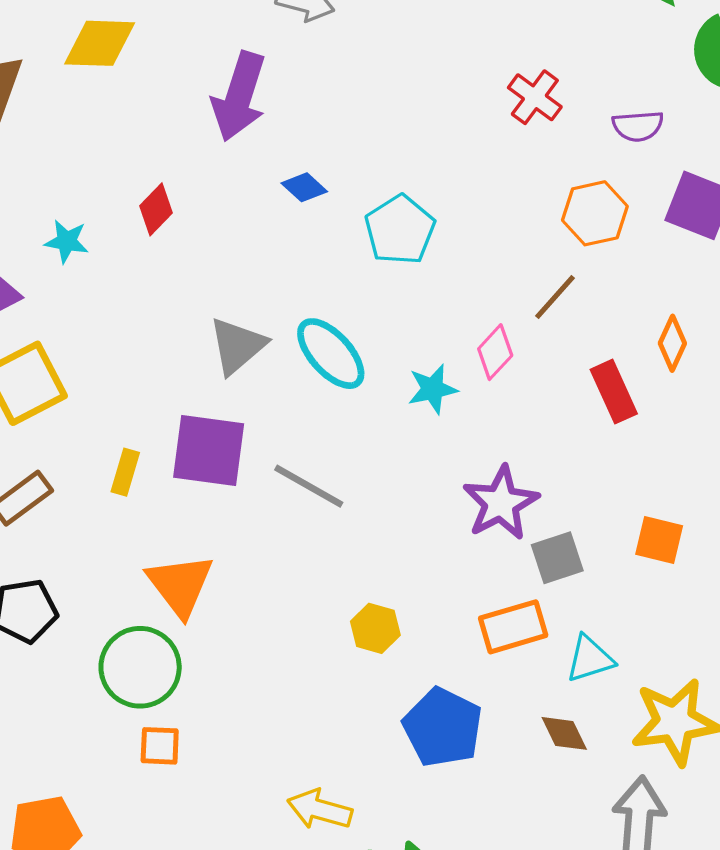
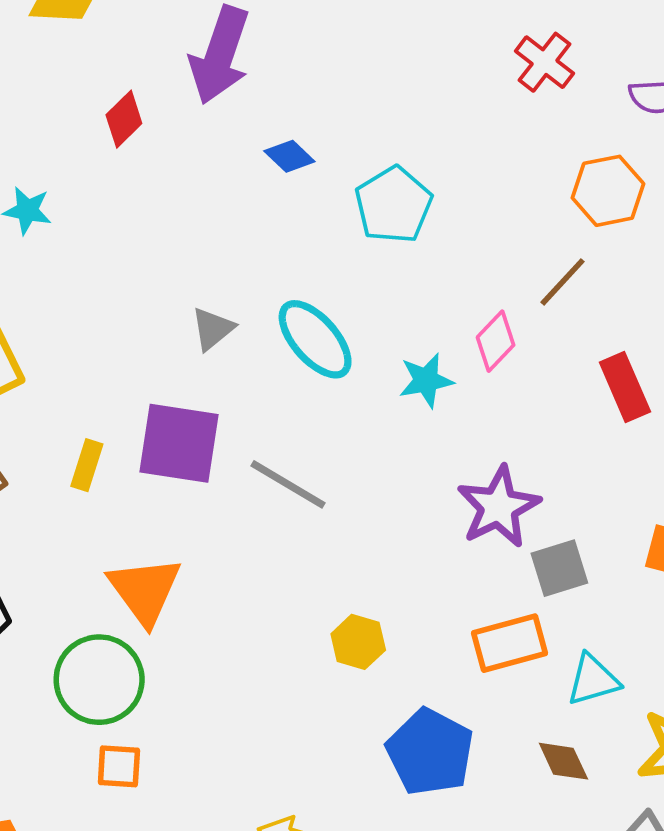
red diamond: (156, 209) -> (124, 119), moved
gray triangle: (237, 346) -> (213, 329), size x0.7

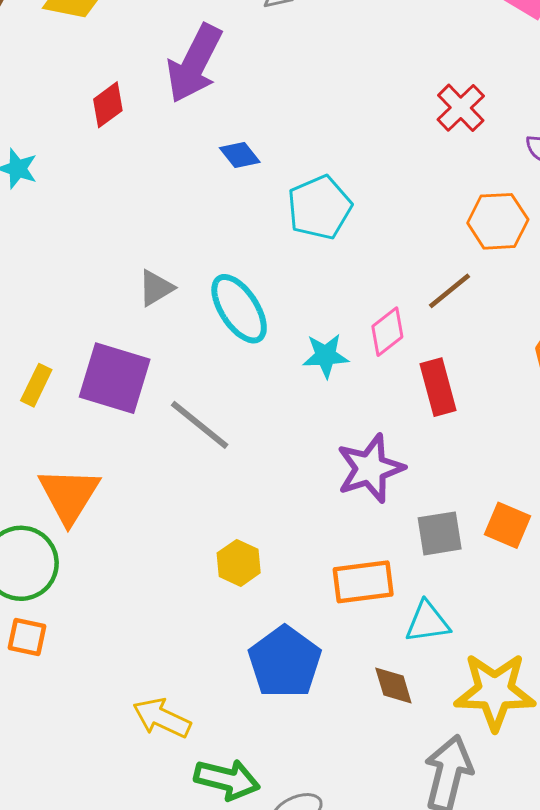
red rectangle: (625, 387) -> (438, 387), moved
gray square: (559, 568) -> (440, 533), moved

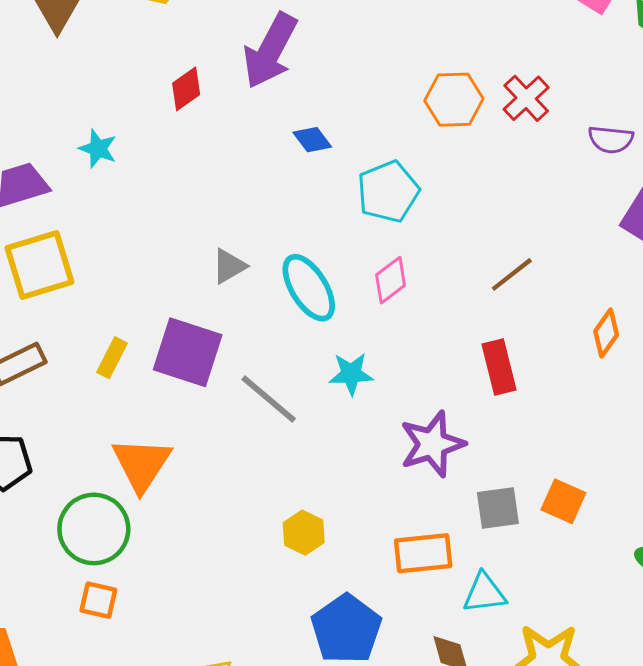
orange hexagon: (498, 221) -> (454, 100), moved
pink diamond: (387, 332) -> (391, 280), moved
cyan star: (326, 356) -> (351, 374), moved

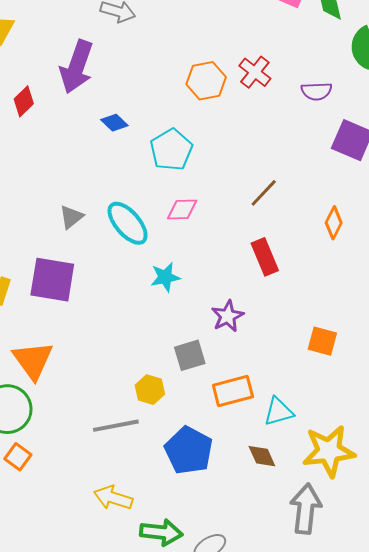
pink diamond: (391, 280) -> (182, 210), turned 44
gray line: (269, 399) -> (116, 426), moved, turned -42
purple star: (432, 444) -> (228, 316), size x0.7
gray square: (498, 508) -> (190, 355), moved
orange square: (98, 600) -> (18, 457), turned 32

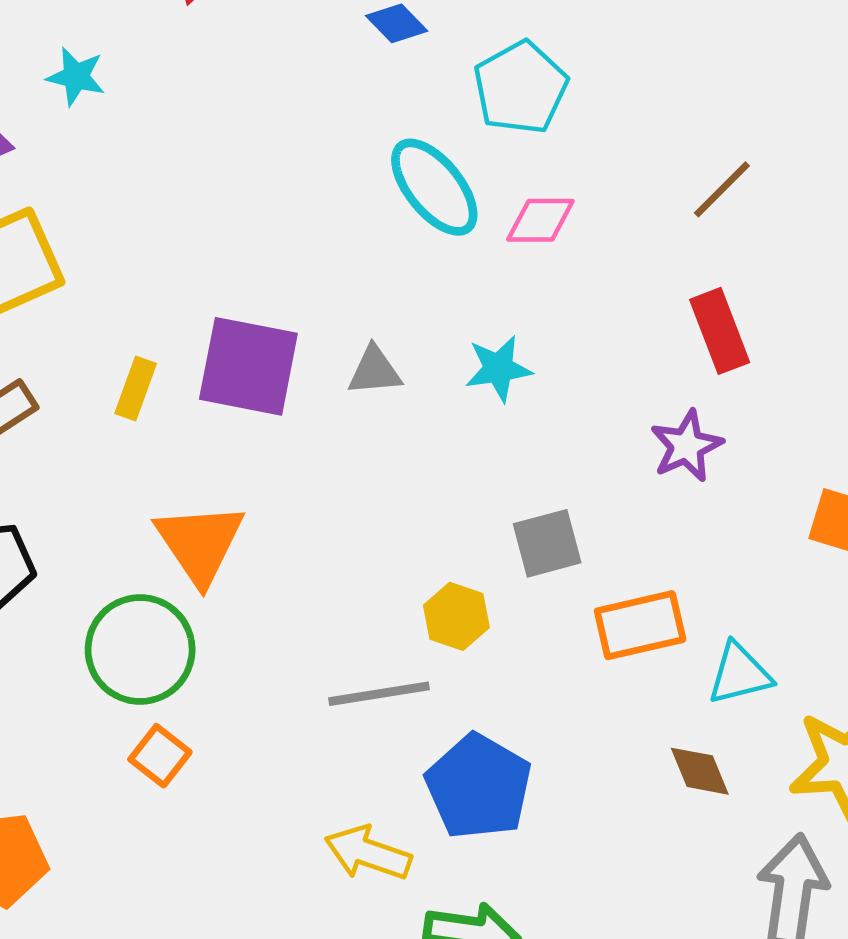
gray triangle: (71, 217) -> (375, 371), moved, turned 32
cyan ellipse: (128, 223) -> (434, 187), moved
purple star: (228, 316) -> (686, 446), moved
blue pentagon: (189, 450) -> (479, 787), moved

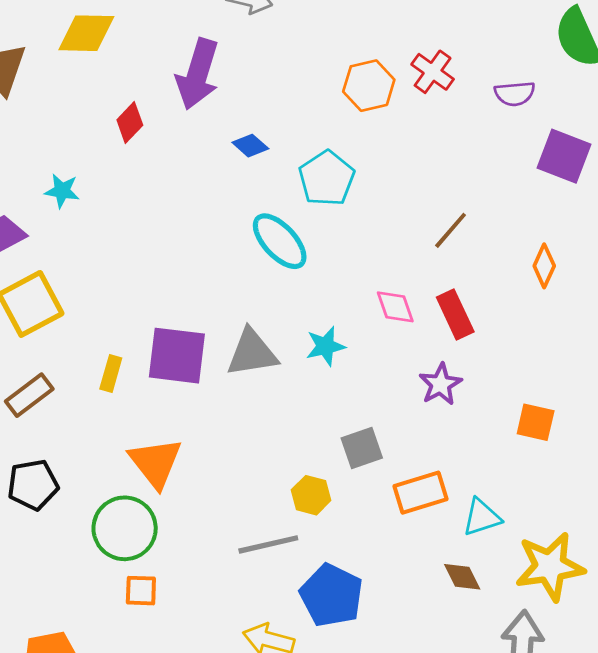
pink diamond: (540, 220) -> (395, 307), moved, turned 75
gray triangle: (375, 371) -> (252, 353), size x1.6
orange square: (160, 756) -> (141, 591), turned -32

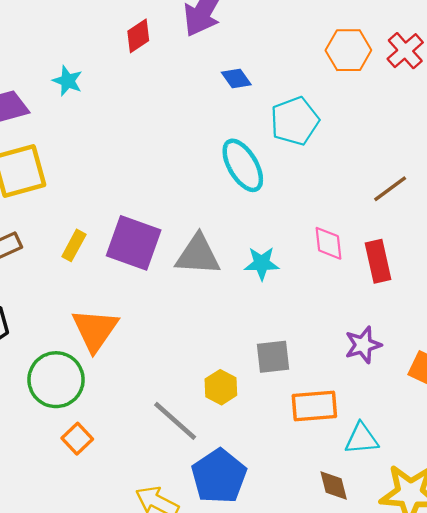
purple star: (440, 384) -> (363, 345), moved
gray line: (268, 544) -> (175, 421), turned 42
orange square: (141, 591) -> (77, 439), moved, turned 32

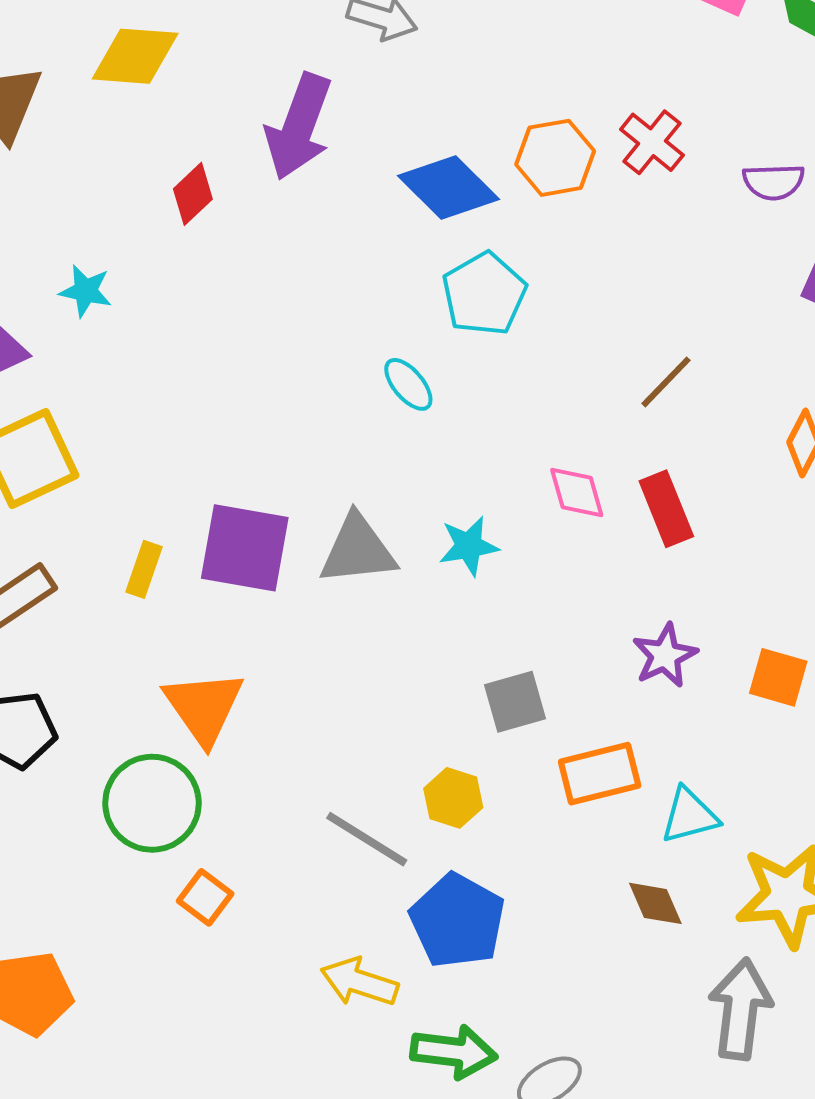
blue diamond: (236, 78) -> (449, 187), moved, size x1.8
cyan ellipse: (243, 165) -> (408, 384), size x0.6
yellow hexagon: (221, 387) -> (453, 798), moved

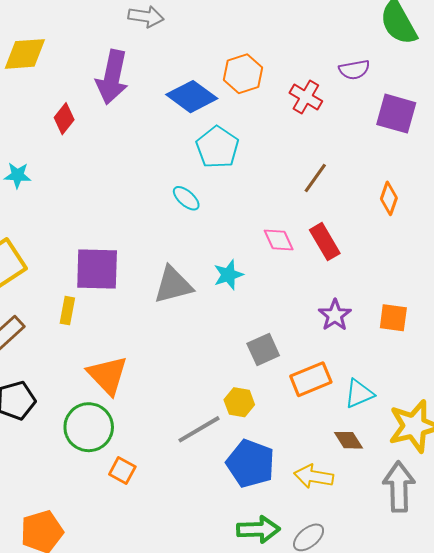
red cross: (652, 142) -> (306, 97), moved
purple square: (245, 548) -> (97, 269), moved
gray line: (367, 839) -> (199, 429), turned -54
yellow arrow: (359, 982) -> (314, 476), moved

